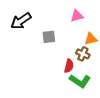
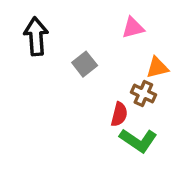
black arrow: (21, 21) -> (36, 36), turned 120
gray square: (49, 37) -> (85, 64), turned -32

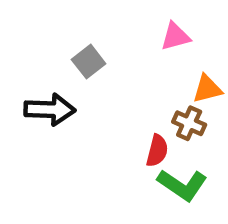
black arrow: (36, 36) -> (50, 110), moved, turned 96
gray square: (85, 64) -> (89, 62), moved

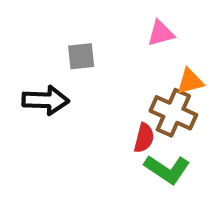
gray square: (89, 62) -> (81, 56), turned 32
brown cross: (189, 123) -> (173, 113), size x1.5

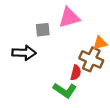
pink triangle: (161, 33) -> (69, 18), moved, size x1.5
green L-shape: (167, 169) -> (65, 90), moved

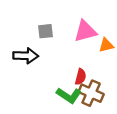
pink triangle: (69, 18) -> (85, 31), moved
brown cross: (91, 59) -> (91, 93), moved

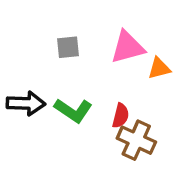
black arrow: (26, 56) -> (26, 103), moved
green L-shape: (69, 95) -> (73, 110), moved

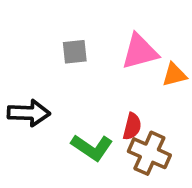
green L-shape: (73, 110) -> (92, 147), moved

